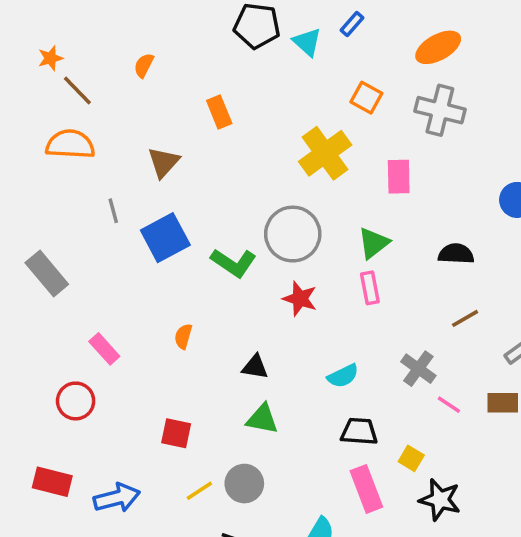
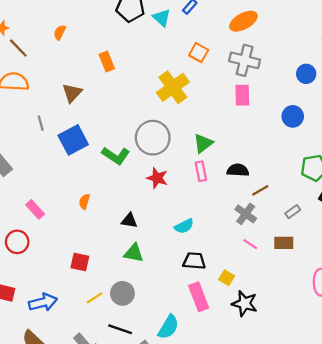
pink rectangle: (399, 177) -> (242, 95), moved
black semicircle: (456, 254) -> (238, 170), moved
gray cross: (418, 369) -> (246, 214), moved

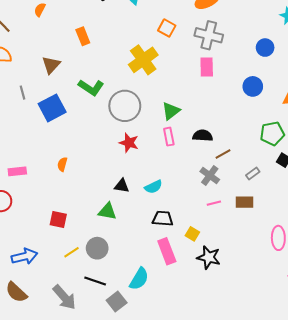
green L-shape: (116, 156) -> (91, 87), moved
pink rectangle: (35, 209) -> (17, 171), turned -54
black triangle: (129, 221) -> (122, 186), moved
pink line: (250, 244) -> (214, 203), turned -48

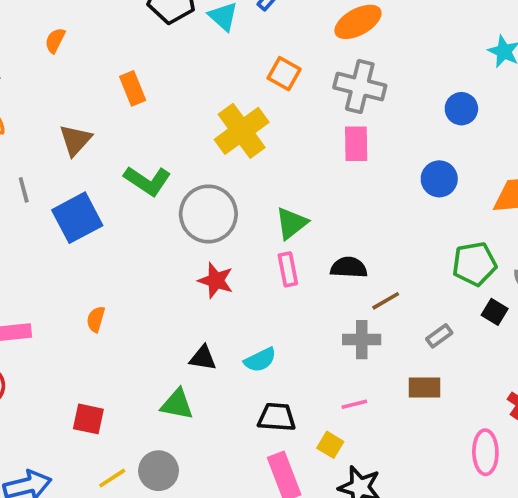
gray cross: (210, 176) -> (362, 340), turned -36
pink line: (214, 203) -> (354, 404), moved

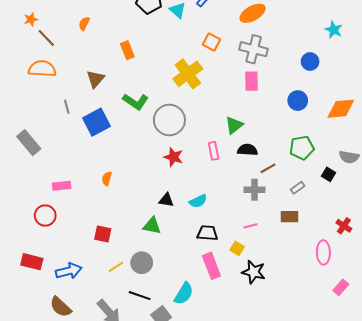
green triangle: (291, 223) -> (234, 125), moved
green pentagon: (474, 264) -> (302, 148), moved

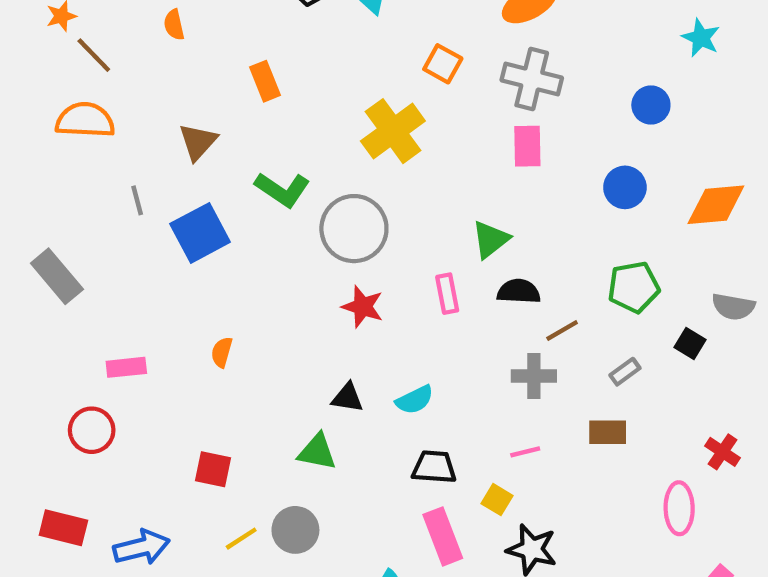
orange semicircle: (84, 24) -> (174, 25), turned -40

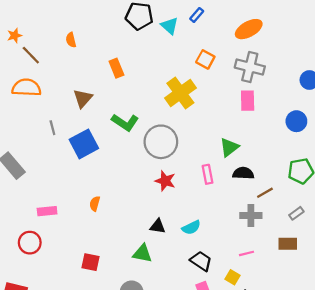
black trapezoid: (434, 467) -> (201, 261), turned 30

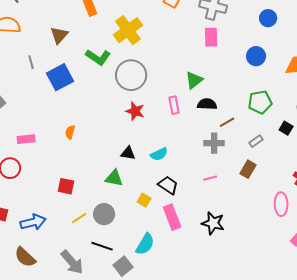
yellow cross: (180, 93) -> (128, 30), moved
brown rectangle: (288, 244) -> (248, 169), turned -60
yellow square: (232, 277) -> (144, 200), moved

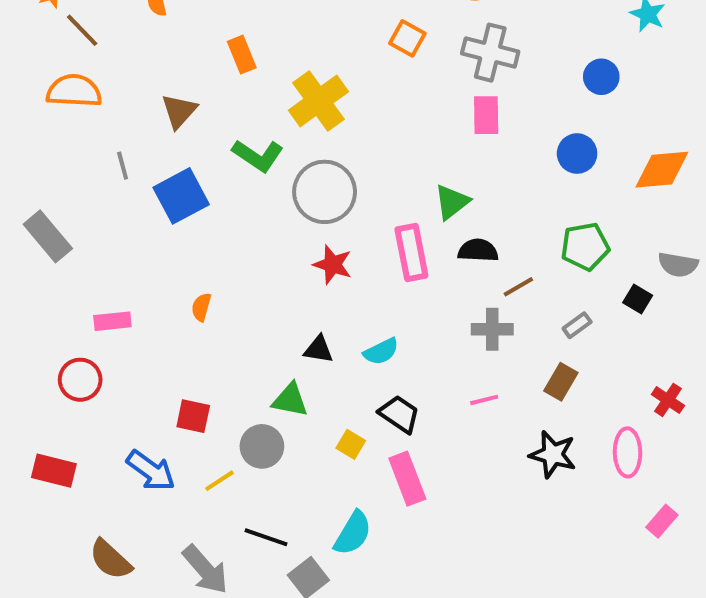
pink rectangle: (174, 105) -> (411, 252), size x1.5
gray circle: (104, 214) -> (262, 446), moved
blue arrow: (33, 222) -> (151, 471), moved, turned 50
black star: (213, 223) -> (553, 454), moved

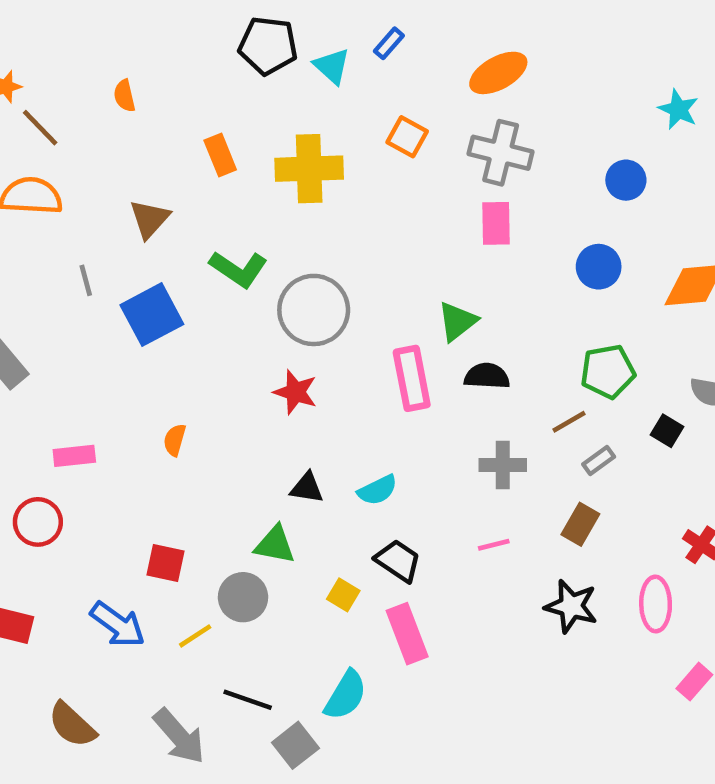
yellow cross: (318, 101) -> (309, 169), moved, turned 34
red star: (333, 265) -> (295, 392), moved
brown line: (518, 287) -> (569, 422), moved

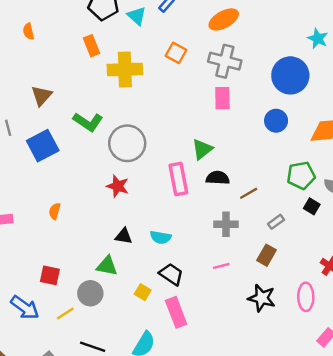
orange rectangle: (220, 155) -> (92, 46), moved
blue circle: (626, 180) -> (290, 75), size x1.8
green pentagon: (608, 372) -> (301, 175), moved
brown line: (569, 422) -> (249, 193), moved
cyan semicircle: (377, 490) -> (161, 237), turned 36

